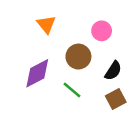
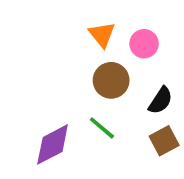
orange triangle: (46, 24) -> (102, 35), moved
purple diamond: (37, 73) -> (53, 144), moved

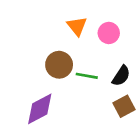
brown circle: (111, 80) -> (59, 65), moved
green line: (102, 128) -> (87, 76), moved, turned -30

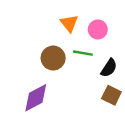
green line: (87, 76) -> (83, 53), moved
brown square: (124, 106) -> (111, 95), turned -36

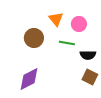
brown circle: (53, 58) -> (34, 38), moved
black semicircle: (109, 68) -> (88, 55), turned 56

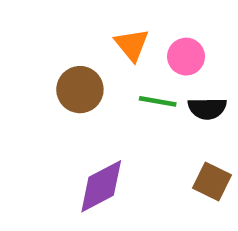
black semicircle: (88, 55) -> (207, 108), moved
purple diamond: (29, 79) -> (101, 186), moved

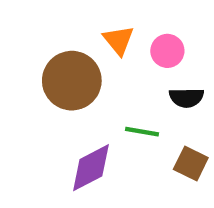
brown circle: (80, 90) -> (72, 81), size x1.4
green line: (158, 101) -> (142, 132), moved

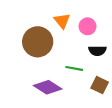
purple diamond: (91, 168) -> (48, 87), turned 60

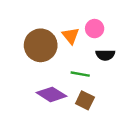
orange triangle: (62, 21) -> (71, 36), moved
brown square: (100, 85) -> (85, 100), moved

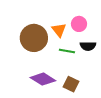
green line: (80, 74) -> (67, 51), moved

